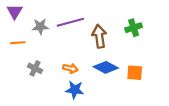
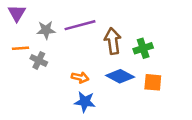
green cross: (134, 28) -> (143, 48), moved
gray cross: (35, 68) -> (39, 60), moved

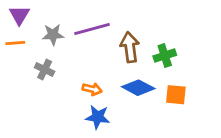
orange line: (21, 48) -> (15, 43), moved

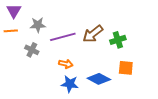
purple line: (92, 29) -> (63, 37), moved
brown arrow: (130, 47) -> (93, 34), turned -120
blue diamond: (138, 88) -> (99, 79), moved

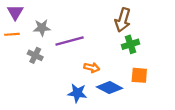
brown arrow: (93, 34) -> (123, 20), moved, turned -35
orange arrow: (66, 64) -> (92, 68), moved

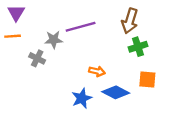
gray star: (42, 28) -> (54, 40), moved
purple line: (70, 41) -> (81, 27), moved
blue star: (77, 93) -> (82, 98), turned -30

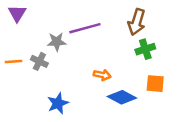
orange line: (13, 36) -> (13, 61), moved
blue star: (82, 98) -> (58, 103), moved

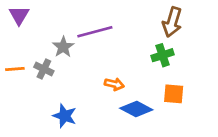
brown arrow: (137, 22) -> (172, 22), moved
gray star: (57, 42) -> (63, 47), turned -30
blue star: (58, 103) -> (65, 116), turned -30

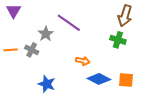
purple line: (95, 32) -> (69, 23), turned 50
green cross: (163, 55) -> (118, 40), turned 35
orange square: (174, 94) -> (126, 80), moved

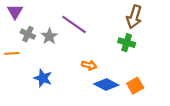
gray cross: (32, 50) -> (28, 34), moved
orange square: (126, 80) -> (135, 86), turned -35
blue star: (47, 84) -> (43, 78), moved

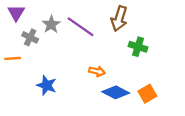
brown arrow: (134, 17) -> (119, 19), moved
gray star: (49, 36) -> (51, 24), moved

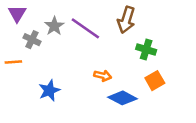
blue star: (47, 85) -> (49, 90), turned 30
orange square: (147, 94) -> (155, 81), moved

